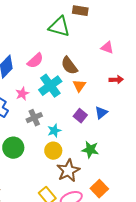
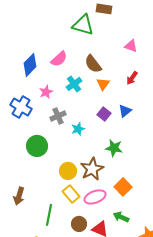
red arrow: (116, 80) -> (132, 78), moved, turned 128
cyan cross: (50, 86) -> (74, 84), size x0.7
yellow circle: (53, 151) -> (68, 171), moved

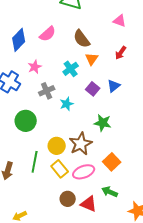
cyan cross: (74, 84) -> (71, 69), moved
green line: (49, 215) -> (35, 162), moved

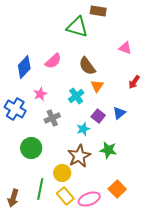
red arrow: (121, 53) -> (134, 82), moved
cyan star: (67, 104) -> (83, 129), moved
brown star: (81, 144) -> (79, 156), moved

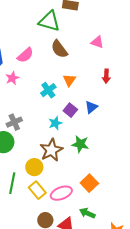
brown semicircle: (87, 66) -> (59, 49), moved
red arrow: (134, 82) -> (106, 76), turned -32
pink star: (40, 94) -> (12, 78), moved
gray cross: (52, 118) -> (14, 122), moved

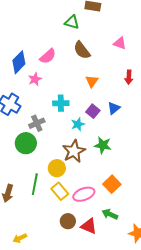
green triangle: (49, 21) -> (72, 22), size x0.7
cyan cross: (48, 90) -> (61, 103), moved, turned 35

